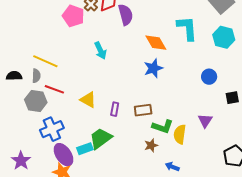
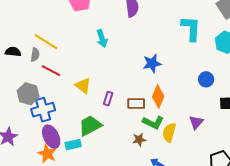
orange diamond: (156, 43) -> (158, 96), moved, turned 45
gray hexagon: (36, 101) -> (28, 94), moved
cyan rectangle: (85, 149) -> (73, 145), moved

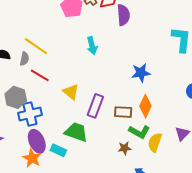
purple rectangle: (108, 99) -> (95, 106), size x1.6
green trapezoid: (90, 126) -> (76, 132), turned 45
cyan rectangle: (73, 145) -> (58, 150), turned 35

